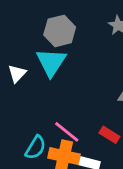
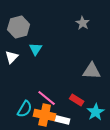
gray hexagon: (60, 31) -> (19, 27), moved
cyan triangle: (51, 62) -> (36, 49), size x0.6

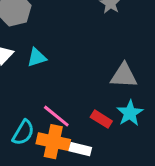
cyan triangle: (36, 49) -> (37, 57), moved, turned 40
cyan star: (96, 112) -> (130, 113), moved

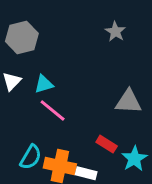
cyan star: (130, 113) -> (134, 159), moved
pink line: (56, 116) -> (53, 110), moved

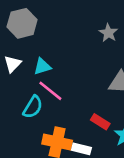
gray star: (115, 32) -> (108, 33), moved
cyan semicircle: (31, 157) -> (33, 107), moved

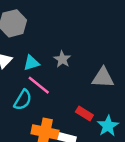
gray star: (108, 33) -> (62, 59), moved

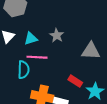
pink line: (39, 85) -> (37, 57), turned -36
cyan semicircle: (23, 100) -> (23, 70), turned -30

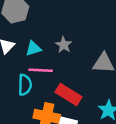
red rectangle: (75, 81) -> (68, 94), moved, size x1.5

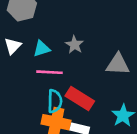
cyan semicircle: (25, 85) -> (55, 101), moved

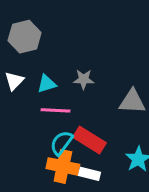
gray star: (74, 45) -> (84, 79), turned -30
cyan semicircle: (55, 101) -> (61, 143), turned -145

